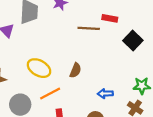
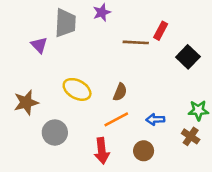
red rectangle: (110, 18) -> (161, 31), turned -72
orange line: (50, 94) -> (116, 119), moved

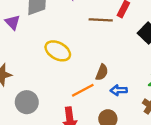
yellow ellipse: (77, 89) -> (58, 51), moved
brown semicircle: (120, 92) -> (102, 72), moved

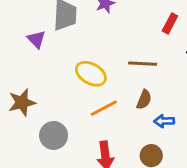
brown line: (101, 20) -> (143, 64), moved
orange line: (83, 90) -> (104, 108), moved

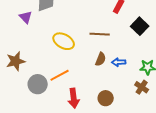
orange line: (104, 108) -> (60, 75), moved
blue arrow: (164, 121) -> (119, 62), moved

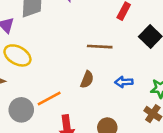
yellow ellipse: (64, 41) -> (17, 55), moved
brown semicircle: (101, 59) -> (87, 79), moved

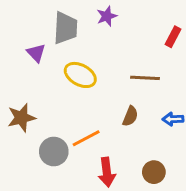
yellow ellipse: (17, 55) -> (80, 75), moved

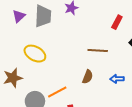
purple triangle: (36, 53) -> (19, 16), moved, turned 32
yellow ellipse: (80, 75) -> (35, 54), moved

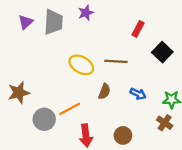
yellow ellipse: (35, 54) -> (81, 65), moved
blue arrow: (117, 79) -> (138, 94), turned -152

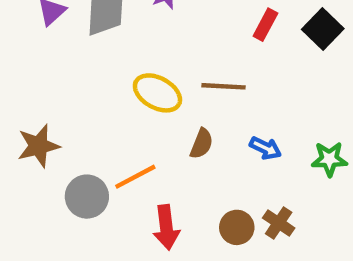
black square: (162, 52) -> (323, 29), moved
brown cross: (165, 123) -> (279, 223), moved

